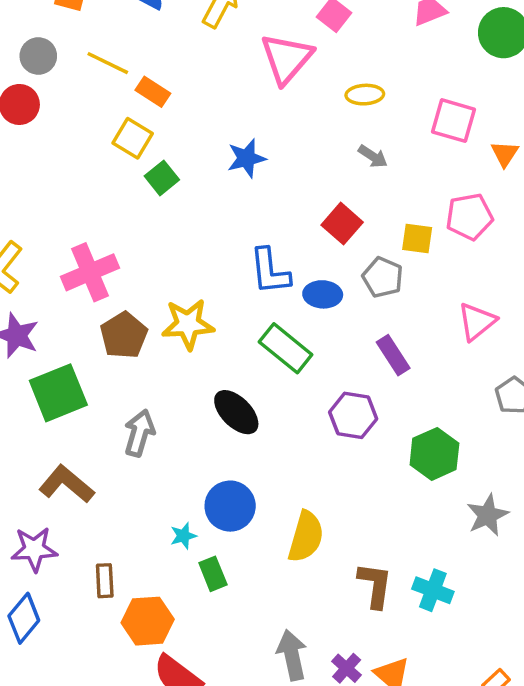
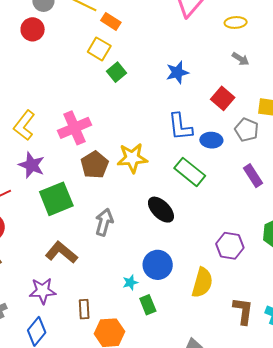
blue star: (246, 158) -> (177, 72), moved
purple hexagon: (353, 415) -> (230, 246), moved

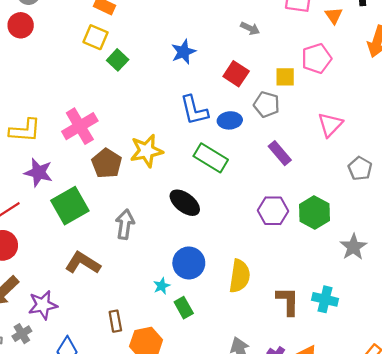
yellow L-shape: (24, 125) -> (25, 130), turned -116
purple hexagon: (230, 246) -> (273, 211), moved
purple star: (43, 291) -> (43, 305), moved

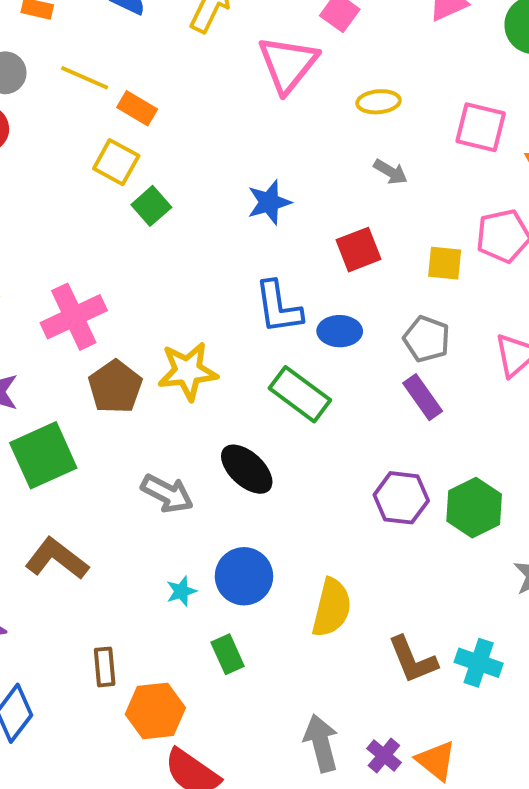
red square: (236, 74) -> (359, 250), turned 30
gray pentagon: (267, 104) -> (427, 339), moved
gray arrow: (125, 224) -> (167, 494), moved, turned 104
cyan star: (162, 286) -> (181, 591), moved
brown L-shape: (288, 301) -> (413, 660), turned 152

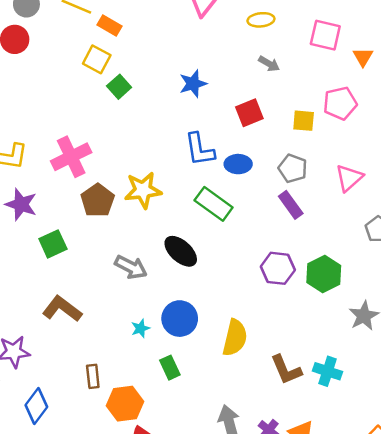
green square: (43, 455) -> (53, 244), size x0.7

